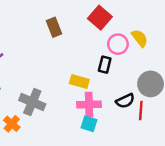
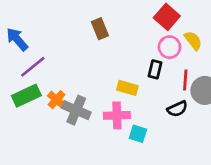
red square: (100, 18) -> (167, 17), moved
pink cross: (89, 104) -> (117, 115), moved
red line: (141, 110) -> (185, 80), moved
orange cross: (12, 124) -> (56, 100), moved

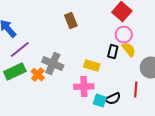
yellow semicircle: (193, 41) -> (129, 50), moved
red line: (185, 80) -> (136, 90), moved
black semicircle: (177, 109) -> (113, 99), moved
gray cross: (76, 110) -> (53, 64), moved

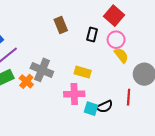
black rectangle: (113, 52) -> (92, 34), moved

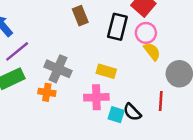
black rectangle: (92, 34) -> (117, 27), size x1.5
orange cross: (26, 81) -> (47, 92), moved, turned -32
black semicircle: (105, 106) -> (132, 112), turned 70

